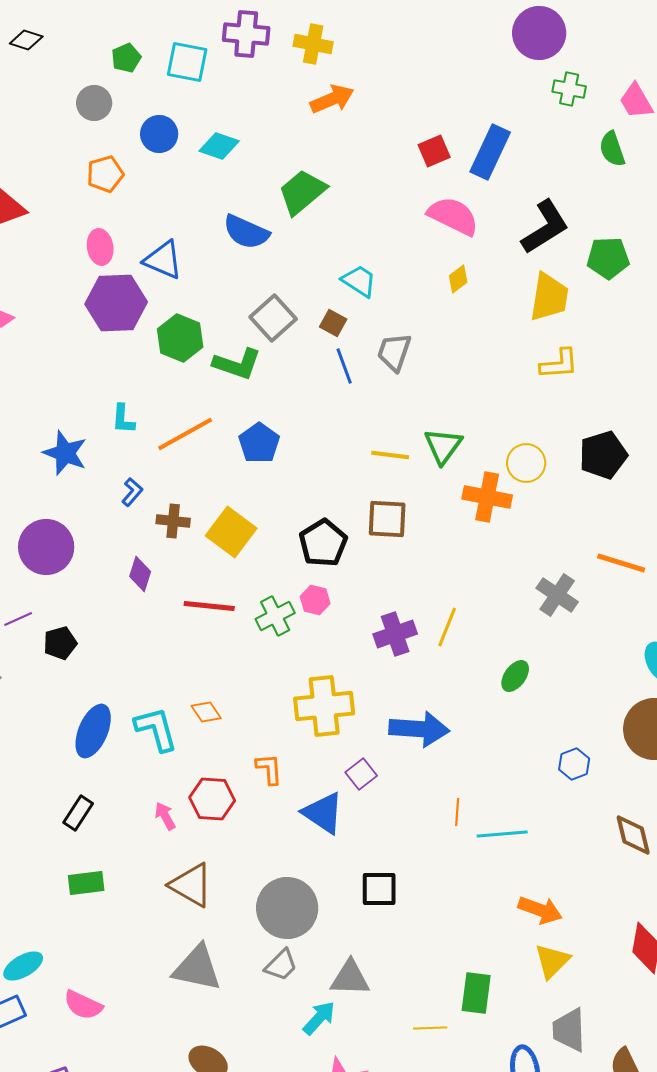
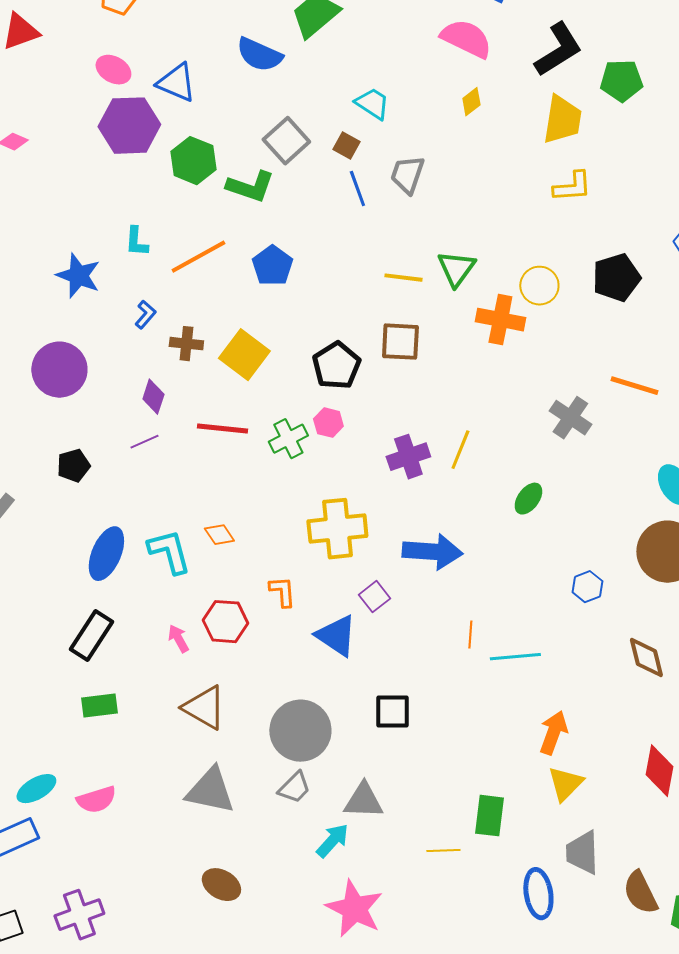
pink ellipse: (100, 247) -> (113, 70), turned -52
purple line: (18, 619) -> (144, 442), moved
black rectangle: (78, 813) -> (91, 636), size x1.4
orange arrow: (540, 910) -> (553, 733), turned -90
pink semicircle: (83, 1005) -> (96, 800), moved, turned -42

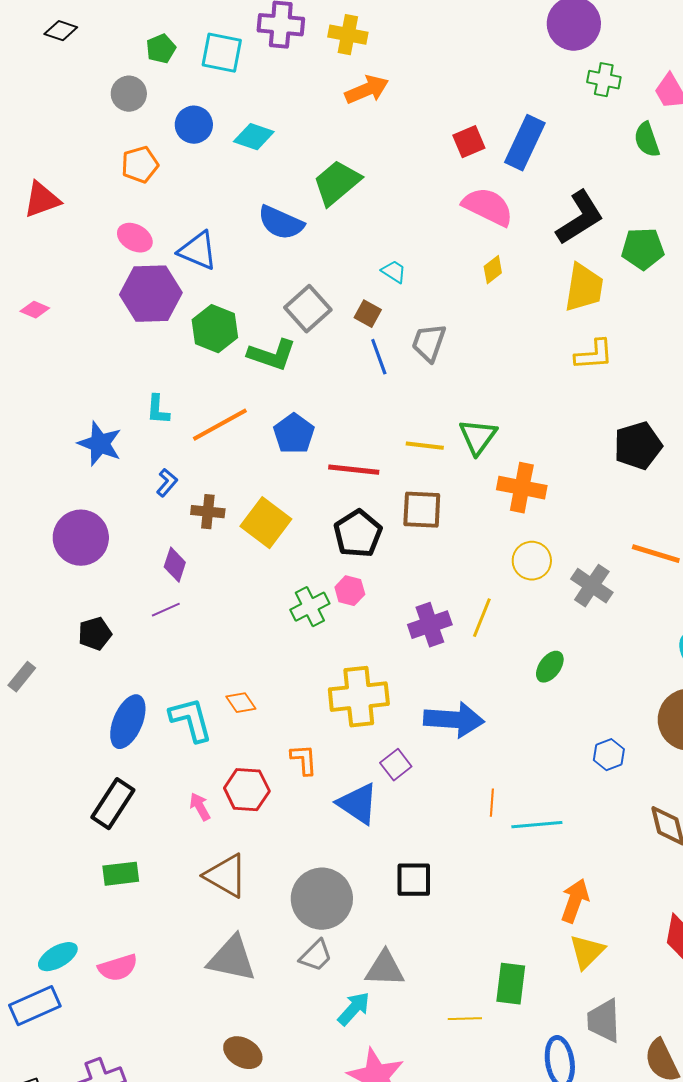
cyan trapezoid: (372, 104) -> (394, 272), size x0.7
yellow circle: (539, 286) -> (532, 561), moved
red line: (222, 429) -> (354, 470), moved

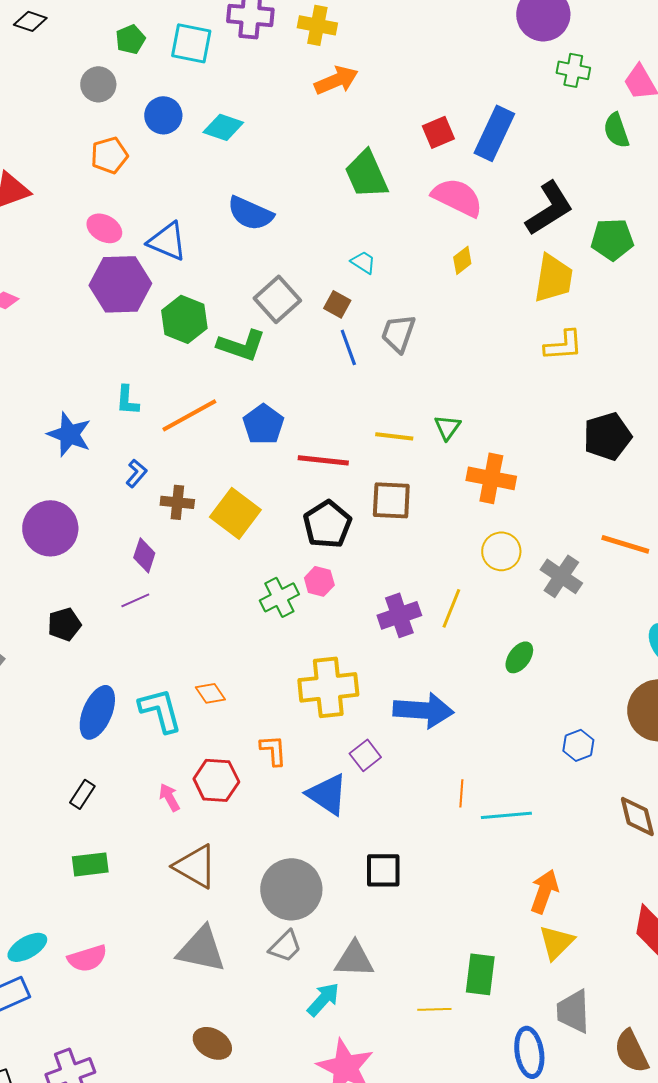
green trapezoid: (337, 183) -> (366, 174), moved, turned -74
green triangle: (478, 437) -> (447, 427), size x0.7
black rectangle: (113, 804) -> (82, 794), size x0.6

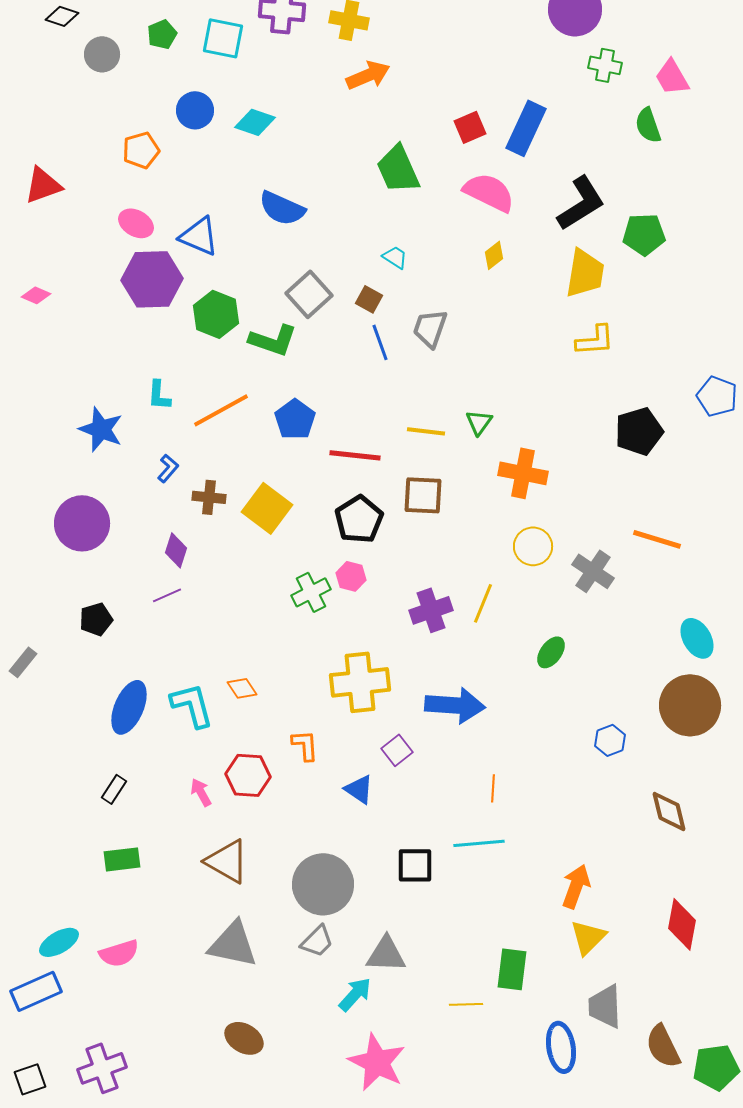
gray circle: (98, 84) -> (102, 54), moved
blue triangle: (327, 794) -> (359, 789), size x0.7
cyan line: (506, 815) -> (479, 843), moved

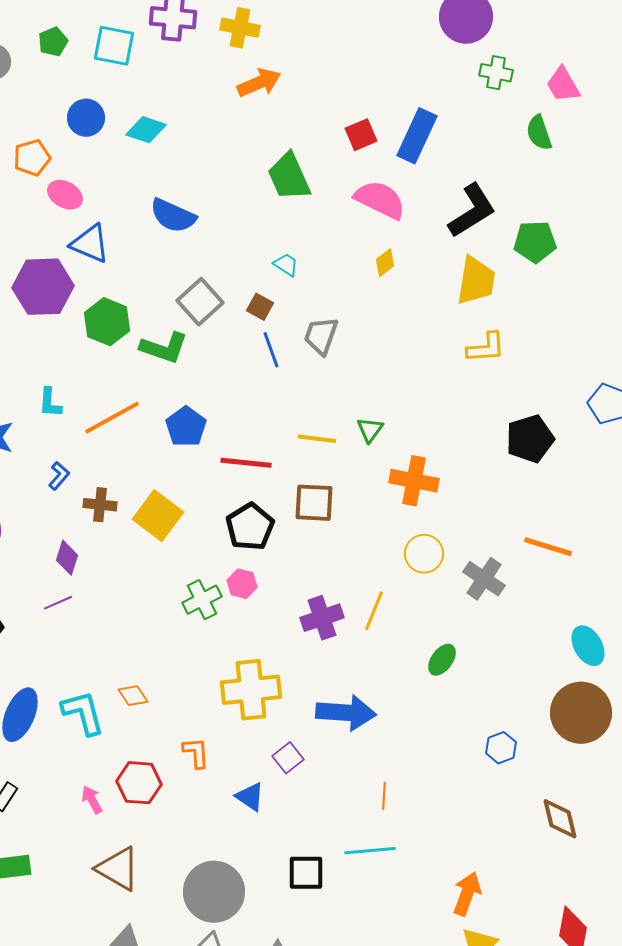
pink ellipse: (136, 223) -> (65, 195), moved

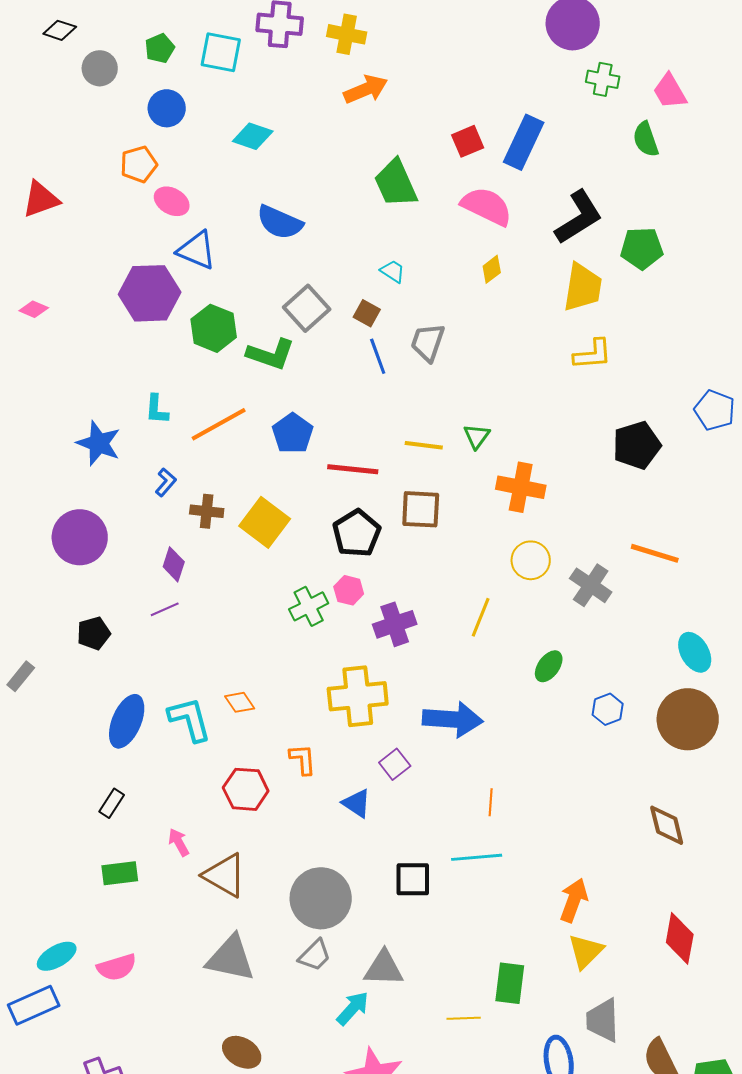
blue circle: (86, 118) -> (167, 108), moved
purple cross: (322, 618) -> (395, 624), moved
blue hexagon: (501, 748) -> (608, 709), moved
pink arrow: (92, 800) -> (179, 842), moved

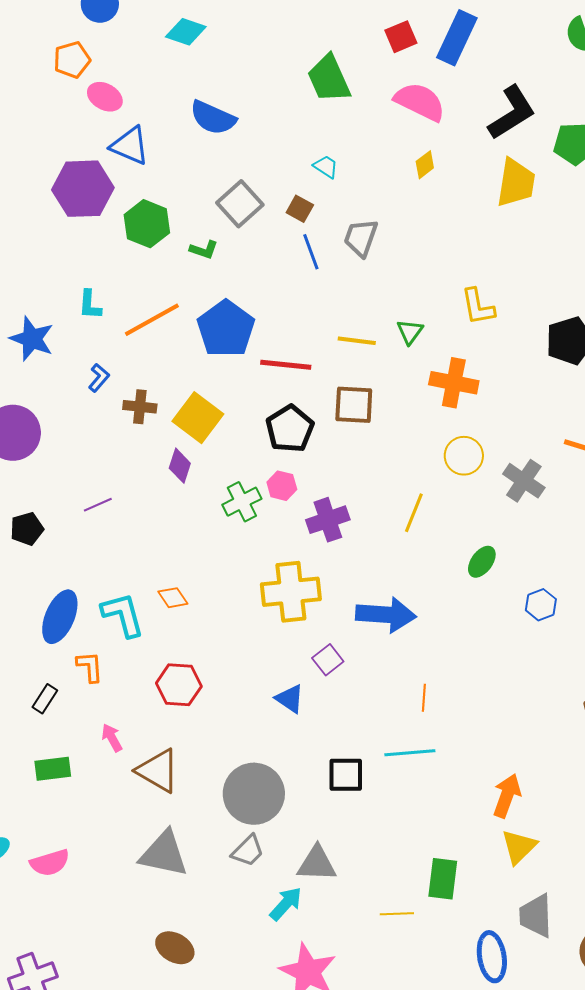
green L-shape: (271, 354) -> (204, 250), size x0.6
yellow L-shape: (593, 354) -> (478, 307), moved, turned 84
blue pentagon: (293, 433) -> (226, 329), size x1.4
purple diamond: (174, 564) -> (180, 466), moved
orange L-shape: (303, 759) -> (90, 667), moved

